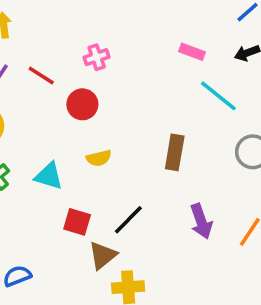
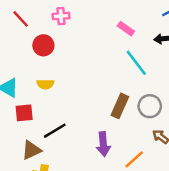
brown rectangle: (175, 152) -> (120, 106), moved
red square: (77, 222) -> (24, 113), moved, turned -36

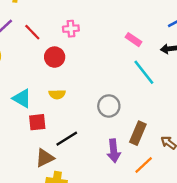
brown rectangle: (120, 106) -> (138, 133), moved
gray circle: (150, 106) -> (109, 106), moved

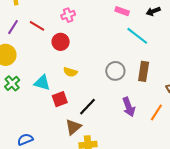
yellow semicircle: (57, 94) -> (70, 72), turned 32
brown rectangle: (138, 133) -> (144, 71), moved

